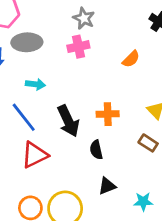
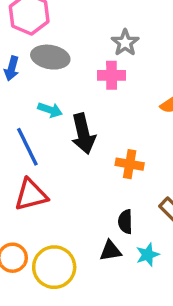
black arrow: (68, 121) -> (83, 134), moved
black semicircle: (96, 150) -> (125, 222), moved
cyan star: (143, 202) -> (148, 255), moved, turned -30

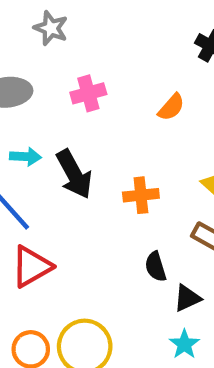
gray star: (125, 43) -> (51, 28), moved
black triangle: (110, 251) -> (187, 298), moved
cyan star: (148, 255) -> (184, 344), moved

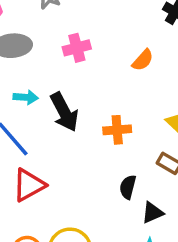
black semicircle: (156, 267) -> (128, 187), turned 30

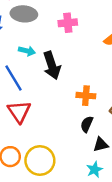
orange cross: (117, 130) -> (86, 96), moved
red triangle: (29, 185) -> (19, 111), turned -45

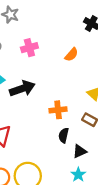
black arrow: (52, 65) -> (22, 89), turned -80

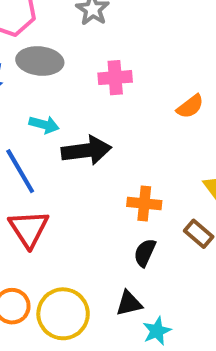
black triangle: (80, 151) -> (129, 303), moved

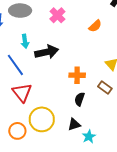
pink cross: (115, 78) -> (57, 15), turned -35
cyan arrow: (44, 125) -> (25, 41), turned 72
yellow circle: (63, 314) -> (42, 119), moved

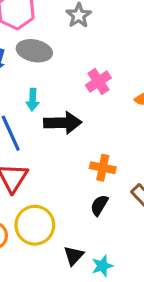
pink cross: (57, 15) -> (98, 81), moved
black triangle: (74, 124) -> (74, 256), moved, turned -40

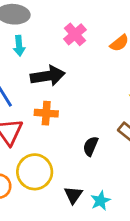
cyan arrow: (33, 100) -> (19, 46), moved
orange cross: (103, 168) -> (46, 113), moved

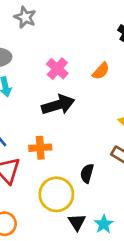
black arrow: (48, 76) -> (58, 105), moved
yellow circle: (35, 172) -> (56, 194), moved

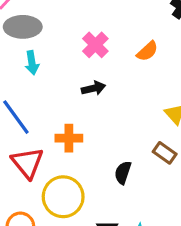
black arrow: (58, 105) -> (94, 88), size x0.6
yellow circle: (56, 194) -> (63, 197), moved

